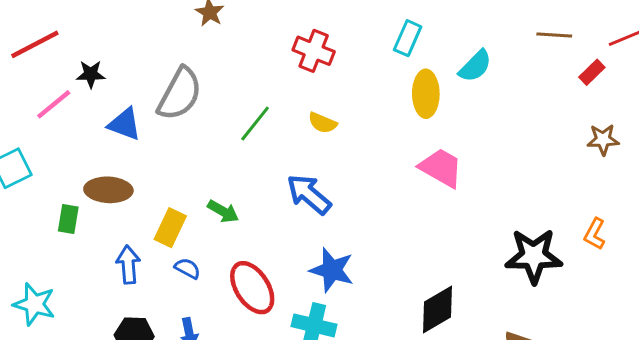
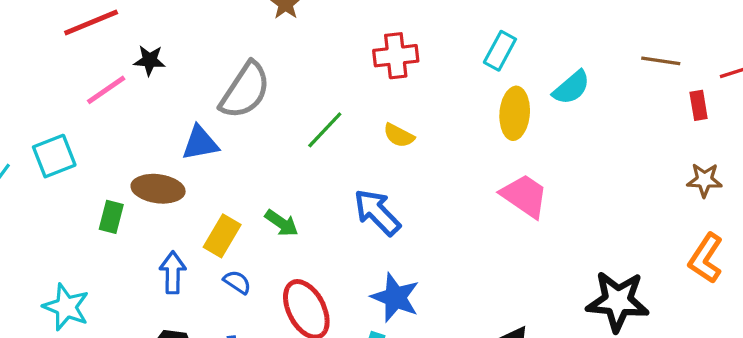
red cross: (314, 51) -> (396, 56), turned -33
red rectangle: (592, 72) -> (699, 105), turned -60
blue triangle: (125, 124) -> (200, 143), moved, turned -36
orange L-shape: (595, 234) -> (706, 258), moved, size x1.4

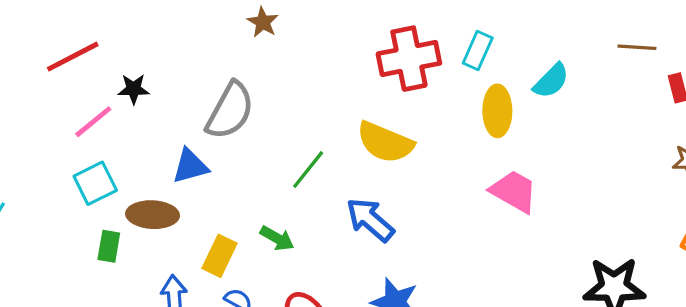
red cross: (396, 56) -> (409, 59), moved, size x1.4
green line: (325, 130) -> (308, 170), moved
yellow semicircle: (399, 135) -> (385, 142), size x1.8
cyan square: (54, 156) -> (95, 183), moved

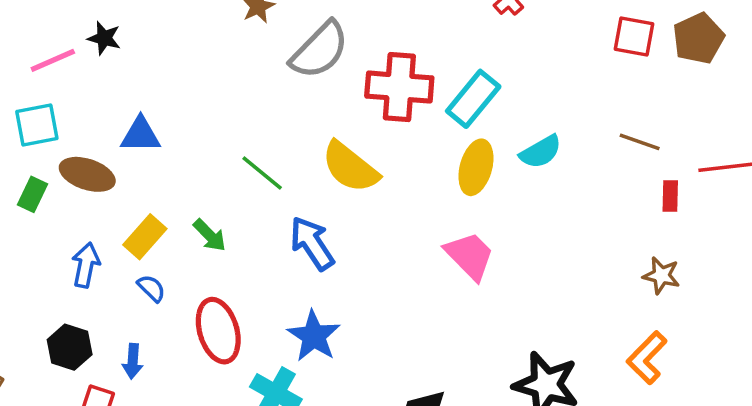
cyan rectangle: (478, 51) -> (473, 99), size x1.4
gray semicircle: (230, 111) -> (320, 50), moved
green line: (308, 170) -> (262, 173), turned 75

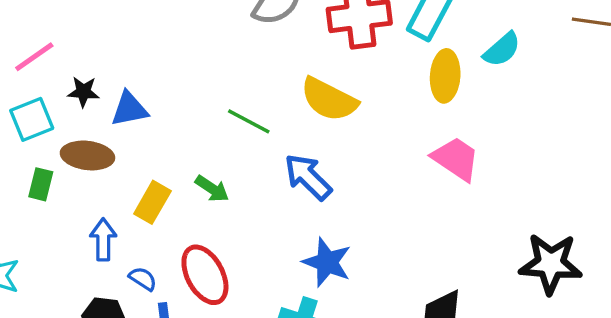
black star: (104, 38) -> (83, 92), moved
blue semicircle: (151, 288) -> (143, 279), moved
red ellipse: (218, 331) -> (205, 275), moved

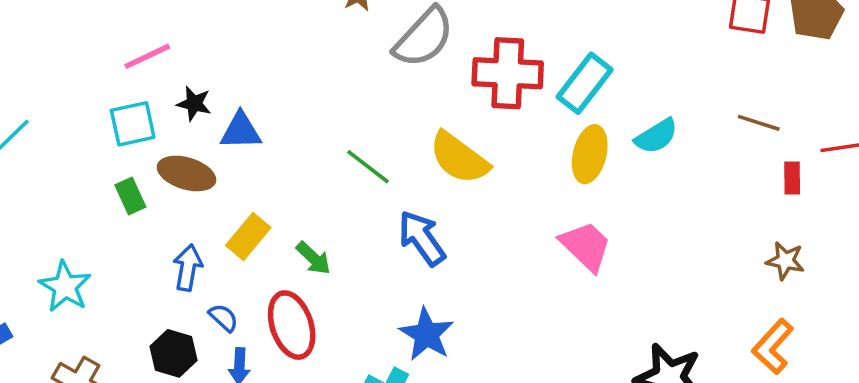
green rectangle: (41, 184) -> (130, 196), turned -48
green arrow: (212, 189) -> (313, 258), moved

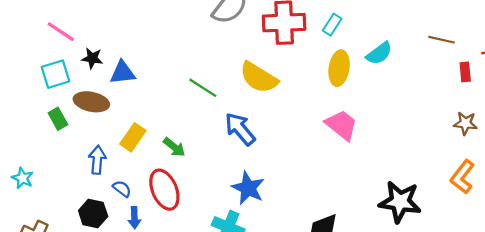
pink line: (147, 56) -> (61, 32), turned 64
cyan rectangle: (585, 83) -> (332, 25), size x0.6
cyan star: (65, 287) -> (23, 178), size x0.7

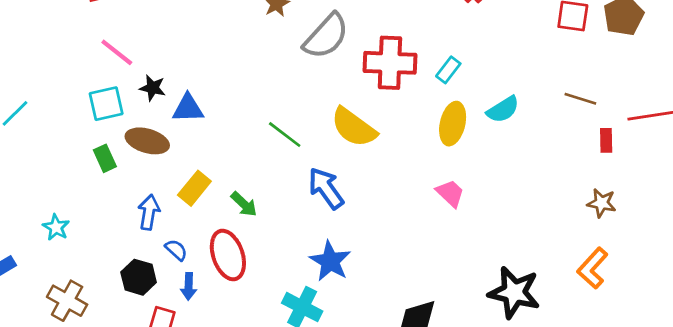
pink trapezoid: (342, 125) -> (450, 193), size x0.7

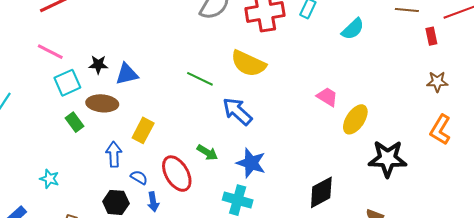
pink line: (117, 52) -> (50, 52), moved
yellow ellipse: (453, 124) -> (355, 119), moved, turned 32
green arrow: (244, 204) -> (207, 152), moved

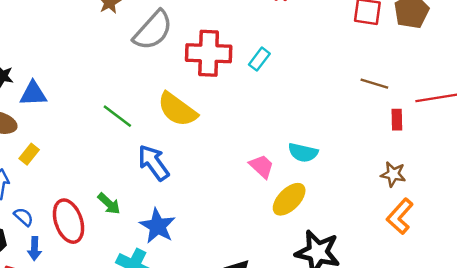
cyan semicircle: (353, 29) -> (303, 153), moved, turned 45
yellow rectangle: (143, 130) -> (29, 154), moved, size x0.7
orange L-shape: (440, 130) -> (400, 216), moved

